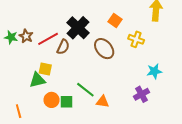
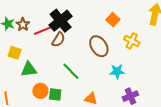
black cross: (78, 28) -> (61, 21), moved
yellow square: (45, 69) -> (15, 53), moved
cyan star: (154, 71) -> (117, 71), moved
green line: (85, 90) -> (71, 71), moved

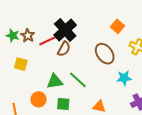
green triangle: (29, 69) -> (55, 81), moved
orange circle: (40, 91) -> (39, 99), moved

